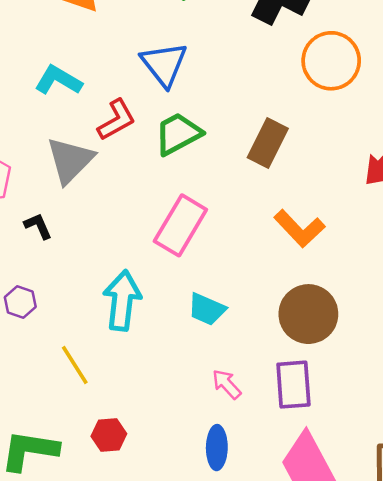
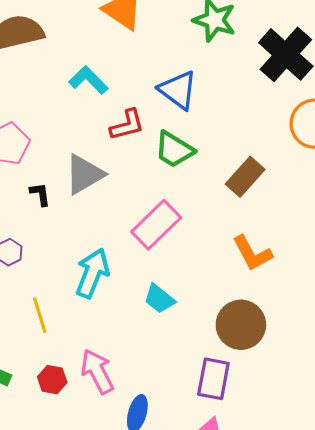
blue triangle: (164, 64) -> (178, 90), turned -30
green trapezoid: (178, 134) -> (174, 150), turned -135
gray triangle: (70, 160) -> (84, 174), moved
pink arrow: (227, 384) -> (97, 371), moved, size x1.6

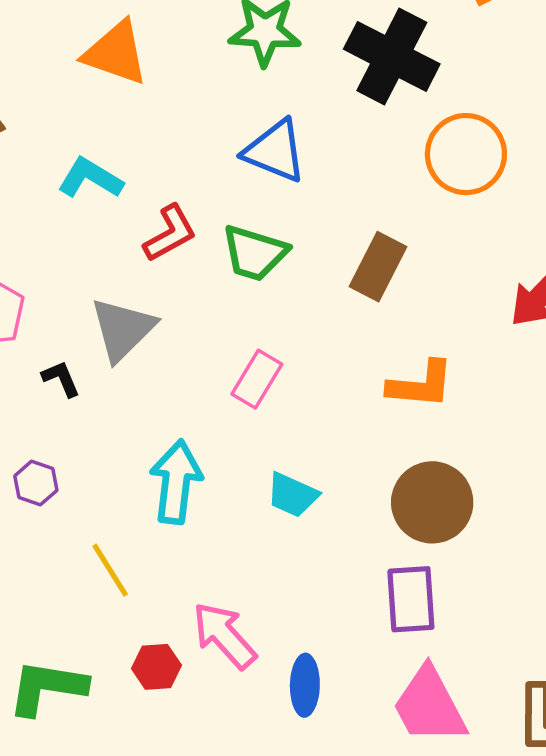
blue triangle: (178, 90) -> (275, 151), moved
pink rectangle: (156, 225) -> (257, 379), size x0.7
orange L-shape: (252, 253) -> (421, 385), turned -42

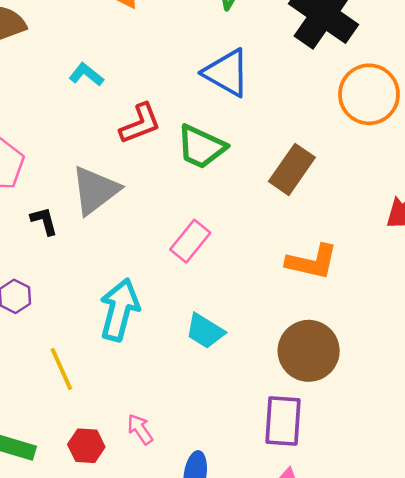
cyan L-shape: (90, 178) -> (86, 74), size x0.7
pink arrow: (224, 635) -> (140, 429), size x0.6

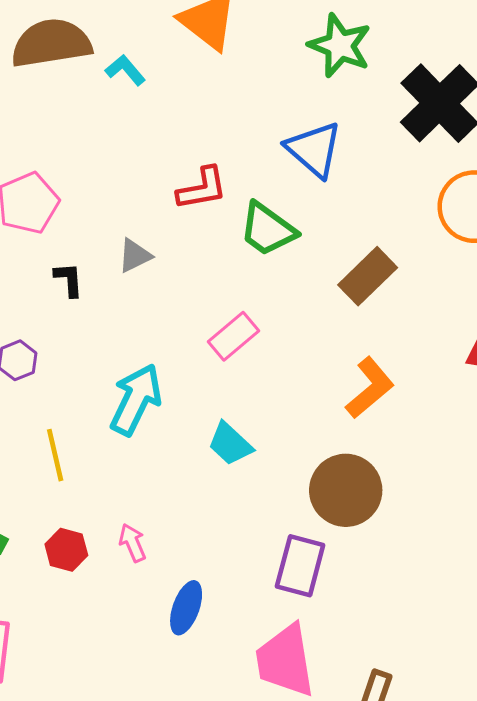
cyan L-shape: (86, 74) -> (125, 70), moved
gray triangle: (95, 190) -> (135, 256), size x0.6
orange L-shape: (312, 262) -> (370, 388), turned -64

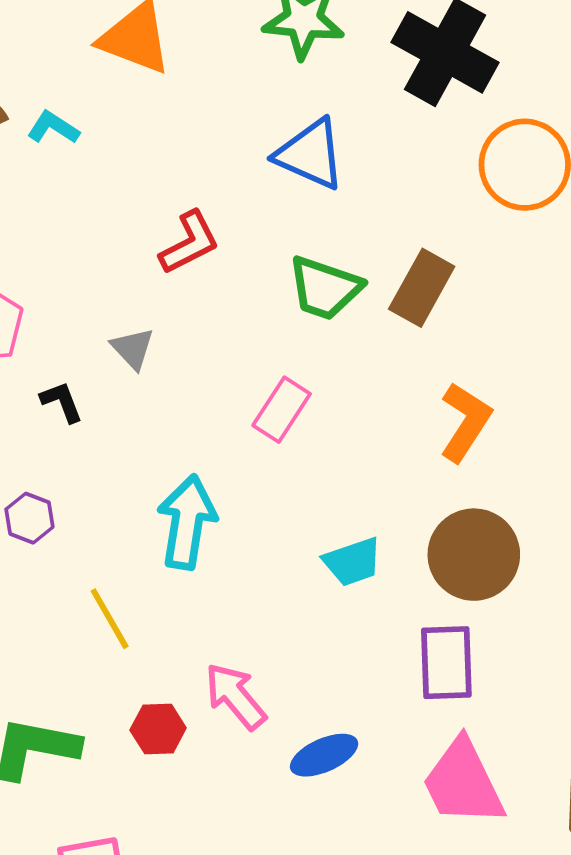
green trapezoid: (268, 229) -> (325, 288), moved
gray triangle: (135, 256) -> (133, 348), turned -30
cyan trapezoid: (230, 444) -> (353, 562), moved, turned -45
pink arrow: (133, 543) -> (235, 696), size x1.5
blue ellipse: (186, 608) -> (324, 755), turned 63

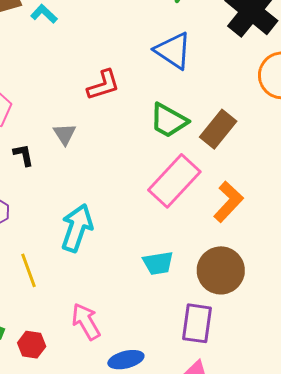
pink rectangle: (282, 410) -> (174, 181), moved, size x1.6
red hexagon: (158, 729) -> (32, 345), moved

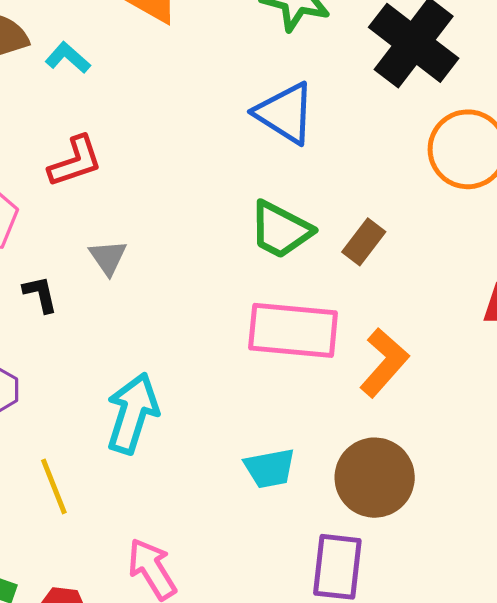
red L-shape: (103, 85) -> (75, 161), moved
brown rectangle: (218, 129) -> (364, 242), size x0.7
pink rectangle: (174, 181) -> (293, 330), turned 54

